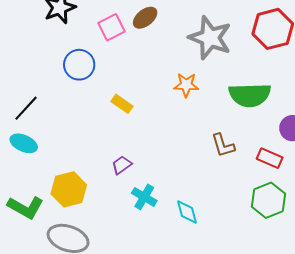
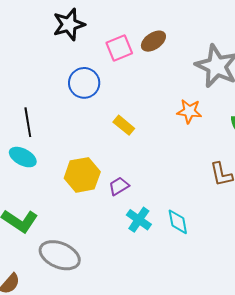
black line: (26, 108) -> (28, 122), turned -56
yellow hexagon: (69, 189) -> (82, 175), moved
cyan diamond: (187, 212) -> (178, 222), moved

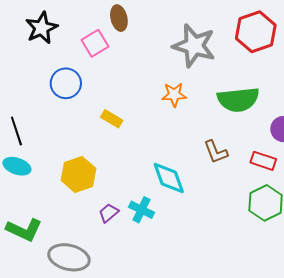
brown ellipse: (153, 41) -> (119, 18), moved, turned -60
purple trapezoid: (119, 186) -> (109, 213), moved
cyan diamond: (178, 222) -> (169, 178), moved, size x1.4

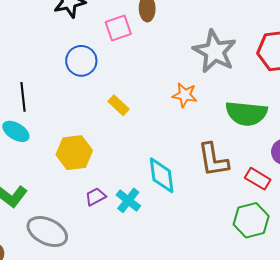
brown L-shape: (216, 152) -> (213, 160), size x1.4

